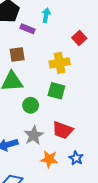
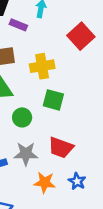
red square: (79, 38) -> (81, 36), size x1.5
yellow cross: (60, 63) -> (42, 66), moved
gray star: (34, 135) -> (26, 154), turned 30

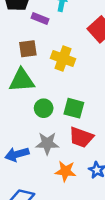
yellow cross: (42, 66) -> (63, 58), turned 30
green square: (53, 100) -> (74, 108), moved

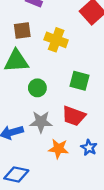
green square: (74, 108) -> (80, 81), moved

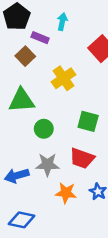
brown square: (22, 31) -> (25, 56), moved, turned -36
yellow cross: (56, 40) -> (63, 78), turned 35

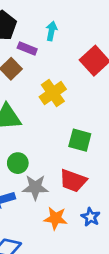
green circle: (44, 129) -> (18, 163), moved

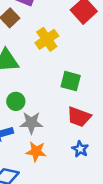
red trapezoid: (73, 181) -> (79, 117), moved
orange star: (56, 218) -> (36, 151), moved

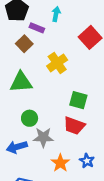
red trapezoid: (79, 117) -> (74, 126), moved
orange star: (36, 151) -> (60, 163), moved, turned 30

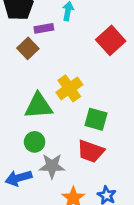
purple rectangle: (37, 28) -> (44, 28), turned -32
yellow cross: (57, 63) -> (69, 88), moved
green triangle: (21, 82) -> (39, 106), moved

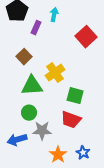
purple rectangle: (44, 28) -> (36, 28), turned -56
brown square: (28, 48) -> (24, 57), moved

